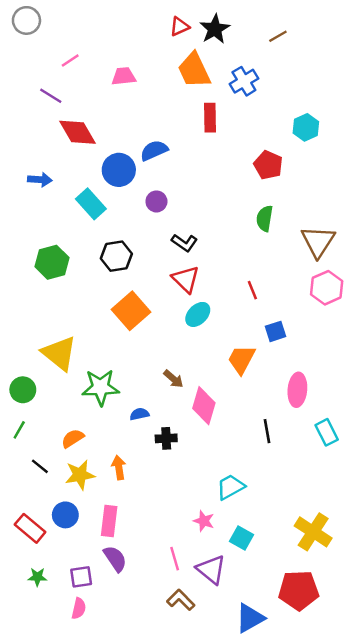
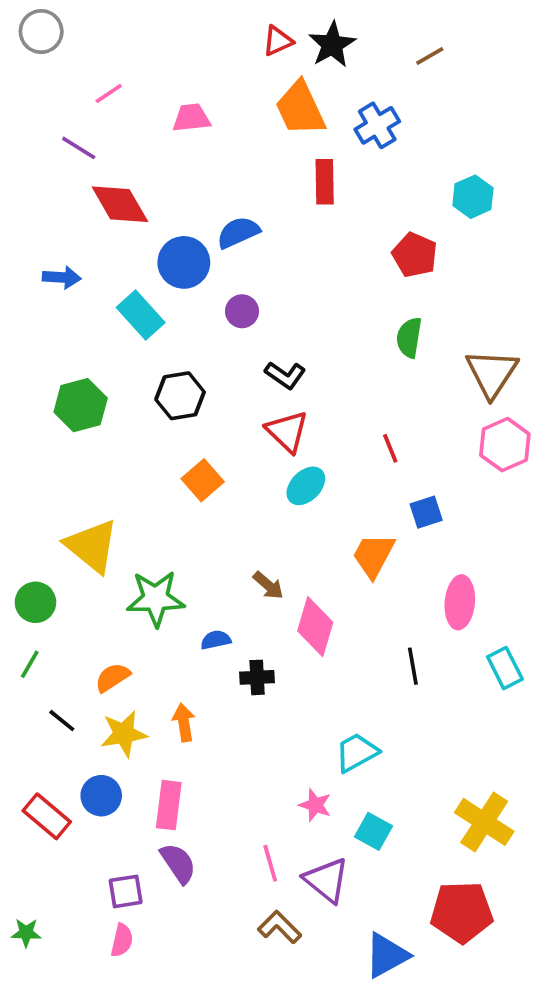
orange square: (131, 311) -> (203, 480), size x0.7
green star: (37, 577) -> (26, 933), moved

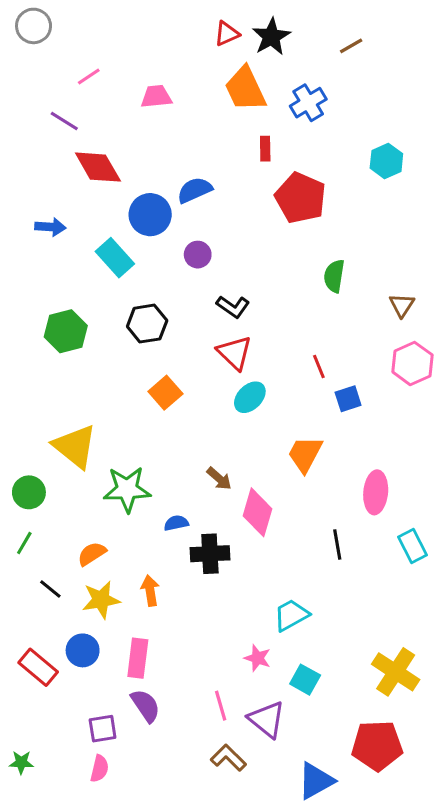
red rectangle: (325, 182) -> (265, 149), size x0.7
red pentagon: (415, 255) -> (300, 198), moved, size x1.4
brown triangle: (492, 373) -> (402, 305), size x0.6
blue square: (426, 512) -> (348, 399), moved
black cross: (257, 677) -> (210, 554), size x1.4

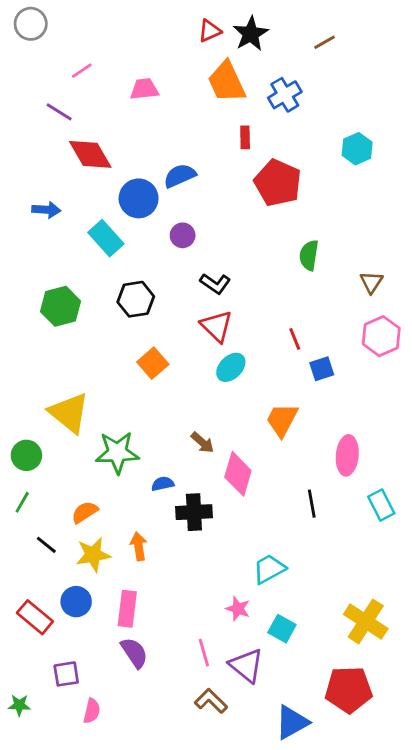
purple square: (103, 729) -> (66, 674), moved

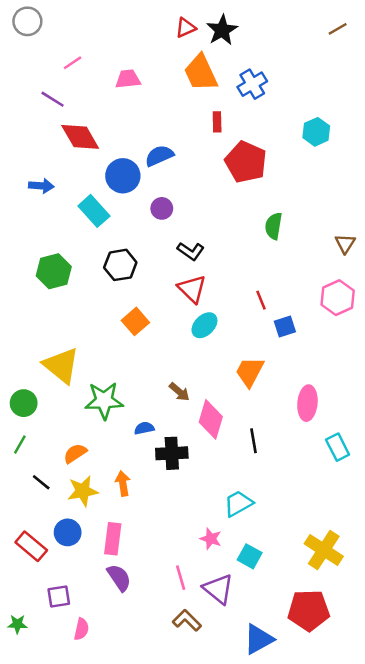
brown line: (325, 42) -> (338, 29), moved
brown triangle: (371, 282) -> (345, 244), moved
black line: (312, 504) -> (253, 441), moved

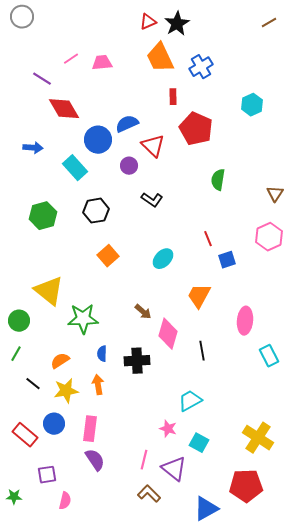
pink line: (73, 63) -> (71, 59), moved
red triangle: (192, 289) -> (153, 146), moved
blue semicircle: (144, 428) -> (102, 354), moved, turned -77
pink line: (181, 578) -> (144, 460), turned 30

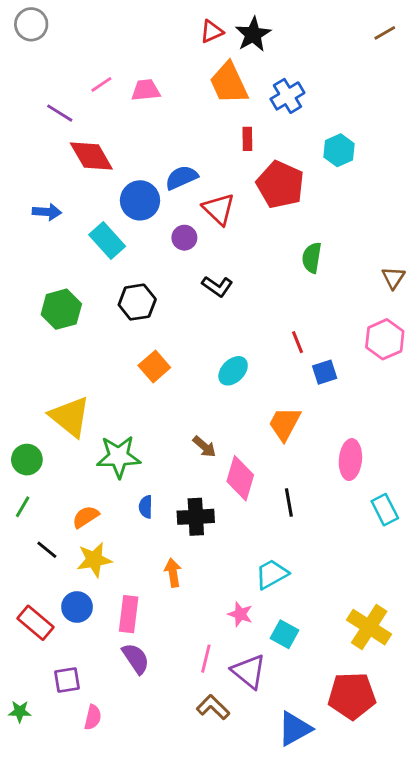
cyan hexagon: (252, 105) -> (339, 150), moved
orange arrow: (98, 385) -> (173, 573), moved

